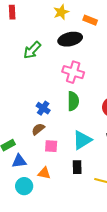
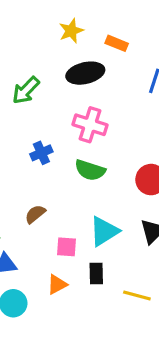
green semicircle: (73, 101) -> (90, 170), turned 108
blue cross: (43, 108) -> (41, 153), moved, turned 32
pink square: (51, 146) -> (67, 247), moved
orange triangle: (44, 173) -> (57, 284), moved, turned -40

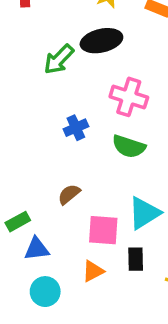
black ellipse: (85, 73) -> (101, 41), moved
pink square: (67, 247) -> (103, 230), size x1.4

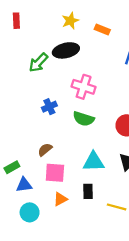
cyan triangle: (144, 213) -> (93, 162), turned 30
pink square: (103, 230) -> (55, 173), moved

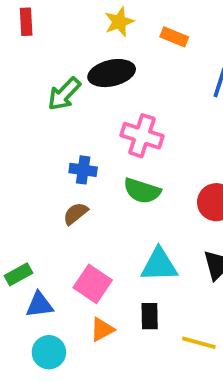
blue cross: (49, 107) -> (83, 170), turned 32
brown semicircle: (45, 150) -> (76, 214), moved
pink square: (55, 173) -> (93, 284), turned 30

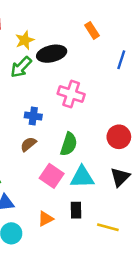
yellow star: (119, 22) -> (25, 40), moved
orange rectangle: (174, 37) -> (92, 30), turned 35
green semicircle: (142, 191) -> (69, 144), moved, turned -90
pink square: (93, 284) -> (52, 176), moved

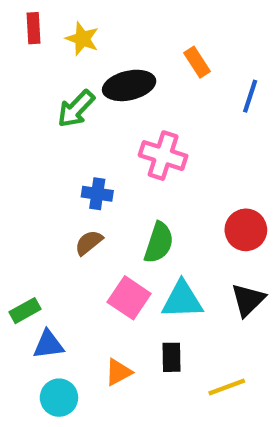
orange rectangle: (92, 30) -> (197, 62), moved
yellow star: (25, 40) -> (82, 39), moved, turned -30
yellow line: (108, 227) -> (227, 387), turned -35

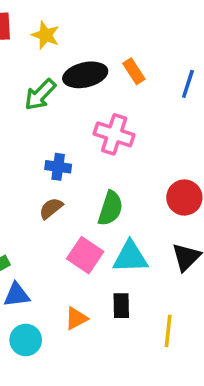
orange rectangle: (197, 62) -> (134, 71), moved
yellow line: (227, 387) -> (168, 331), turned -64

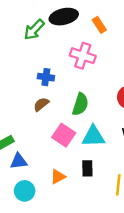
orange rectangle: (134, 71) -> (99, 25), moved

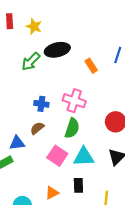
orange rectangle: (99, 25) -> (91, 66), moved
pink cross: (83, 56) -> (74, 101), moved
blue triangle: (19, 161) -> (17, 143), moved

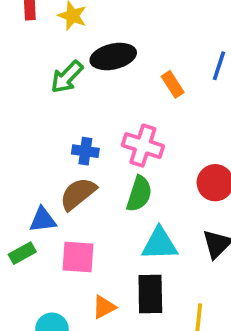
brown semicircle: (37, 128) -> (78, 194), size x1.5
pink square: (57, 156) -> (78, 257), moved, turned -30
black rectangle: (78, 185) -> (150, 294), size x1.5

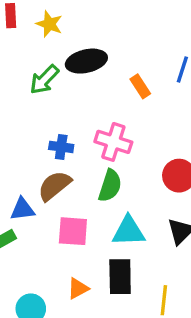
pink square: (78, 257) -> (73, 231), moved

